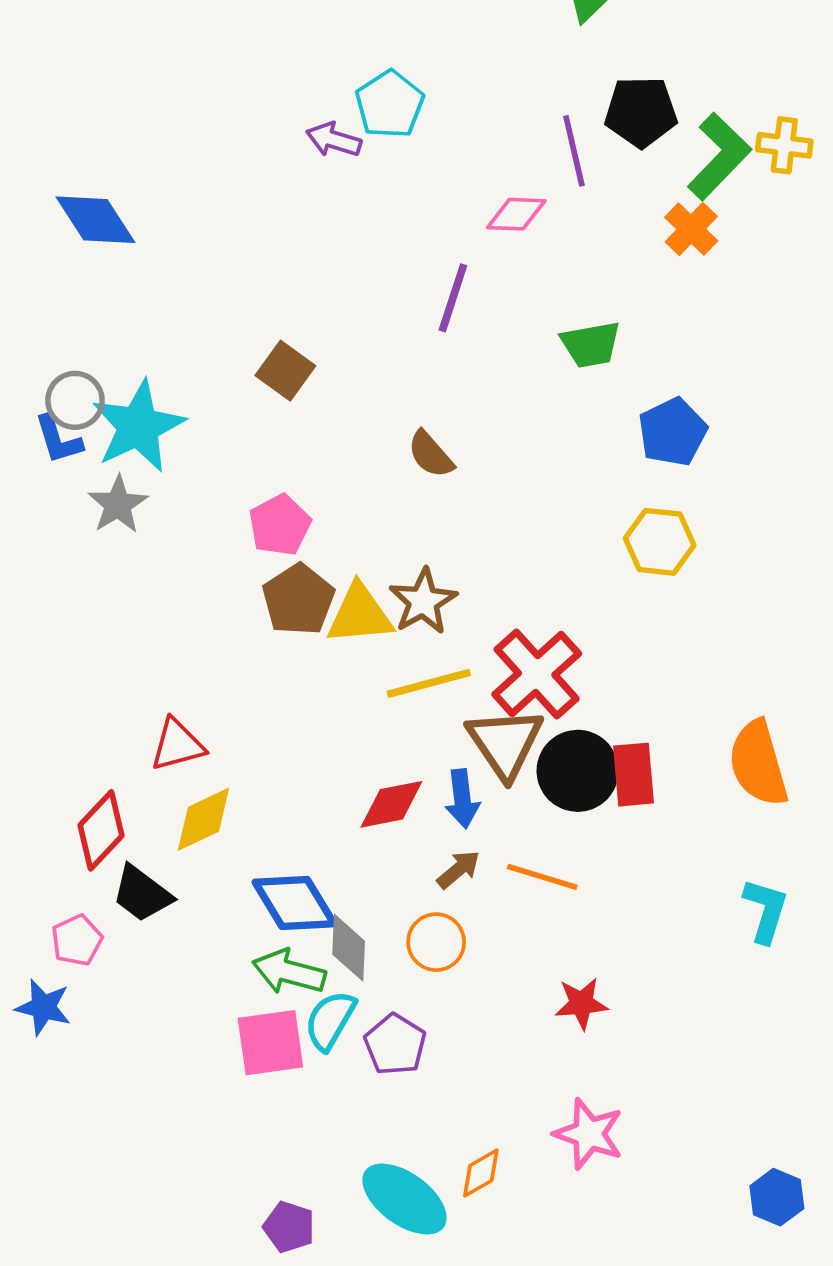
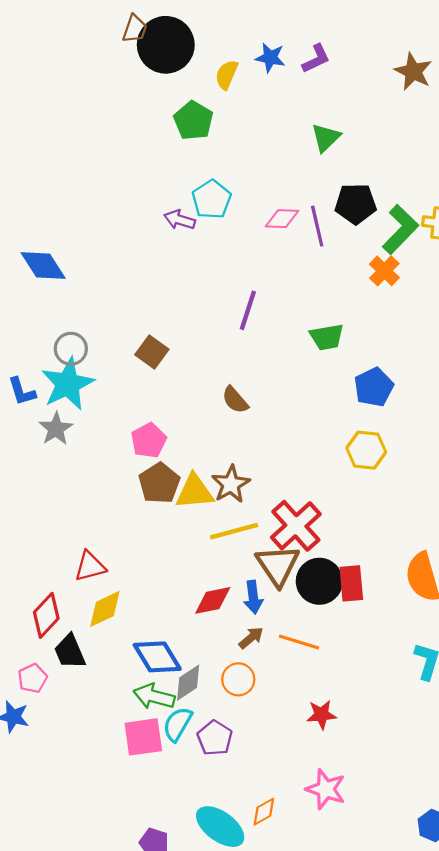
pink diamond: (516, 214) -> (282, 219), moved
gray circle: (75, 400) -> (71, 349), moved
black trapezoid: (142, 894) -> (70, 652), turned 30
gray diamond: (349, 948) -> (188, 683), turned 54

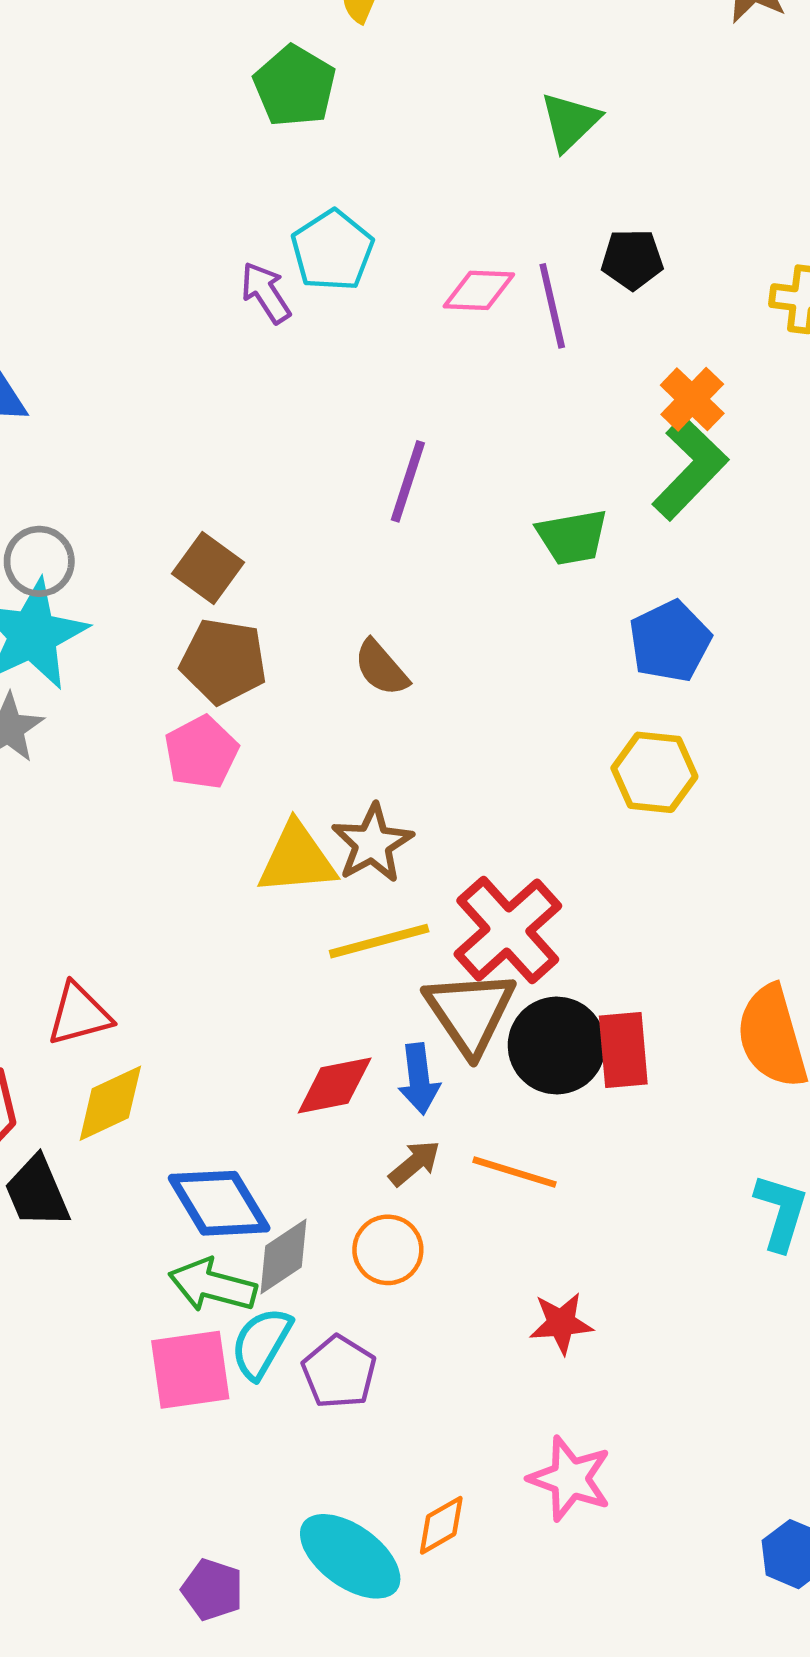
black pentagon: (356, 204) -> (632, 259), size x0.7
purple arrow: (180, 220) -> (266, 293), turned 40
green L-shape: (400, 229) -> (690, 468), moved
brown pentagon: (159, 483) -> (224, 661), moved, turned -30

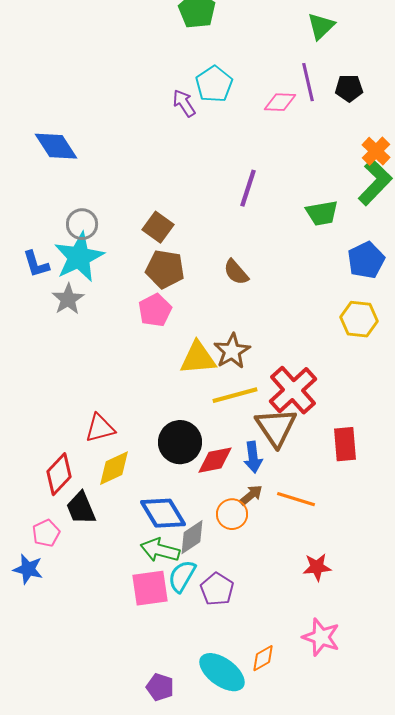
purple line: (552, 306) -> (308, 82), moved
black circle: (557, 1046) -> (180, 442), moved
orange circle: (388, 1250) -> (232, 514), moved

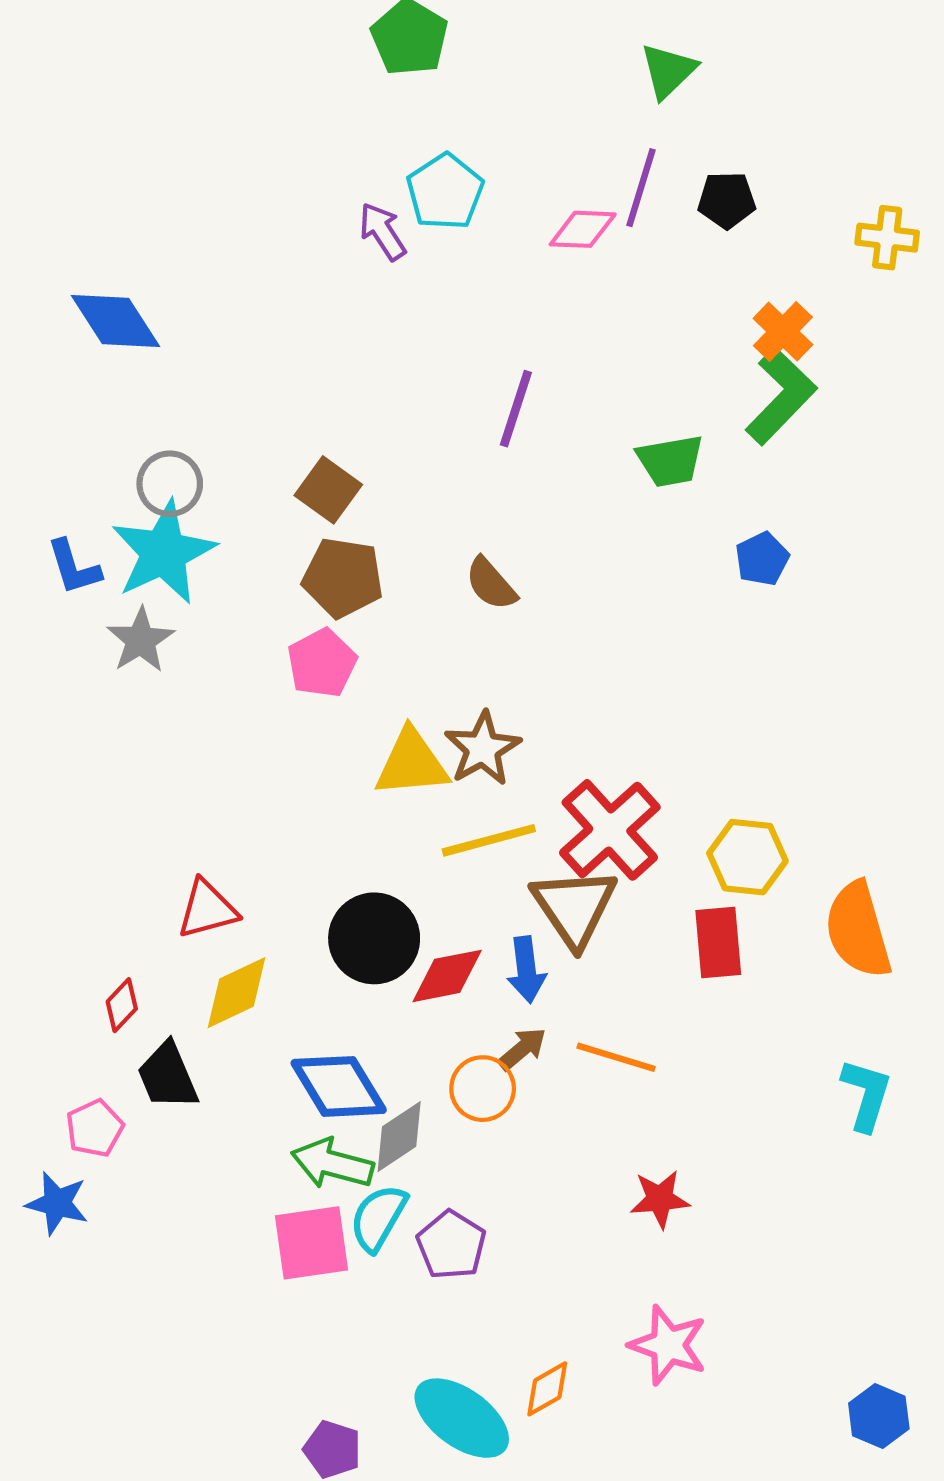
purple line: (308, 82) -> (641, 188), turned 30
blue pentagon: (366, 260) -> (762, 559), size x0.7
yellow hexagon: (359, 319) -> (747, 857), moved
red diamond: (59, 474) -> (122, 1005), size x0.6

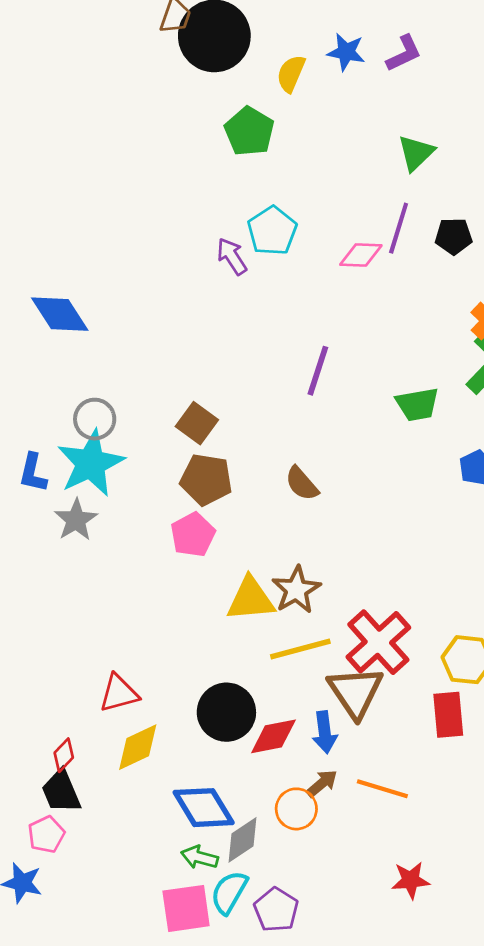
blue L-shape: (74, 567) -> (33, 473), turned 30
black trapezoid: (168, 1076) -> (61, 791), moved
green arrow: (332, 1164) -> (200, 857), size x0.7

